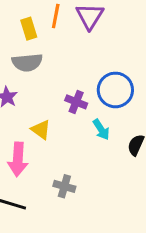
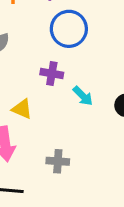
blue circle: (115, 90) -> (69, 29), moved

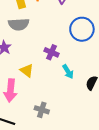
blue circle: (69, 29) -> (82, 29), moved

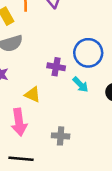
blue circle: (82, 29) -> (88, 53), moved

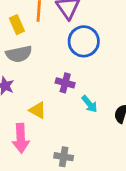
blue circle: (88, 53) -> (84, 41), moved

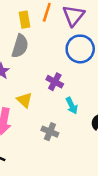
gray semicircle: (19, 54) -> (20, 46), turned -75
gray cross: (64, 157) -> (50, 132), moved

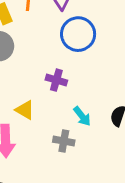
cyan arrow: (72, 106) -> (82, 116), moved

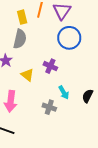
yellow triangle: (25, 110) -> (27, 75), moved

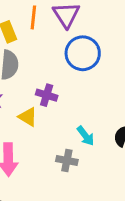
purple cross: (50, 66) -> (47, 95), moved

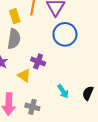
gray cross: (67, 161) -> (32, 107), moved

